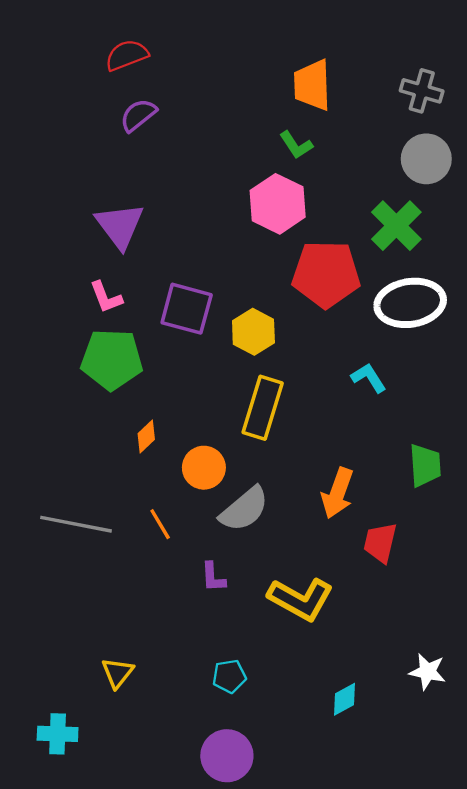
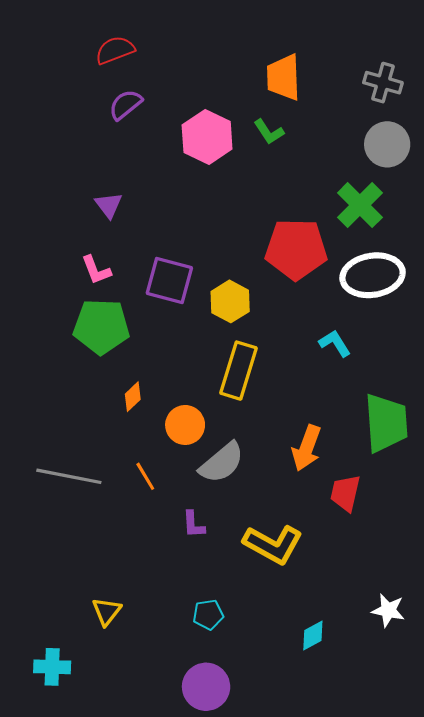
pink hexagon: (278, 204) -> (207, 137), moved
purple triangle: (120, 226) -> (109, 205), size x0.6
green trapezoid: (425, 465) -> (386, 423), size x1.5

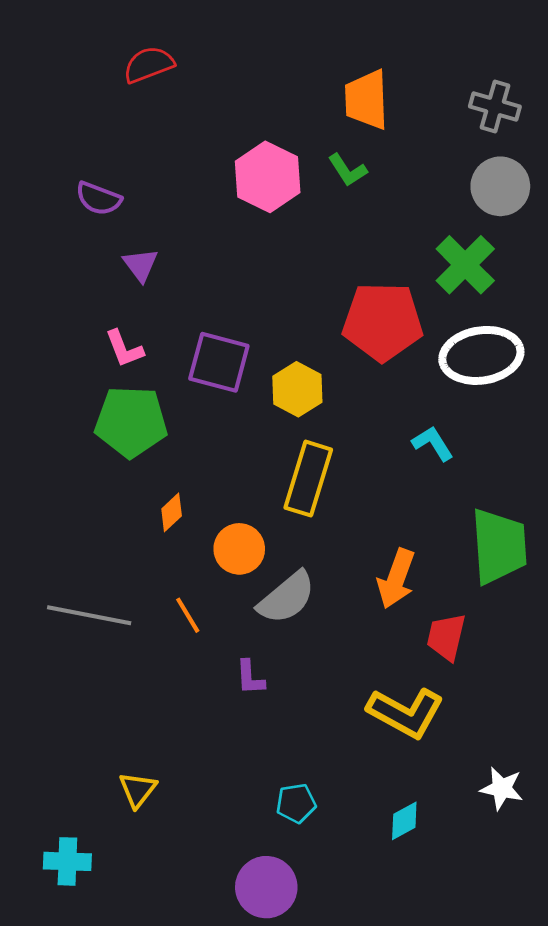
purple semicircle: (125, 105) -> (99, 199), moved, turned -120
yellow L-shape: (273, 544) -> (406, 713), moved
cyan pentagon: (208, 615) -> (296, 803), moved

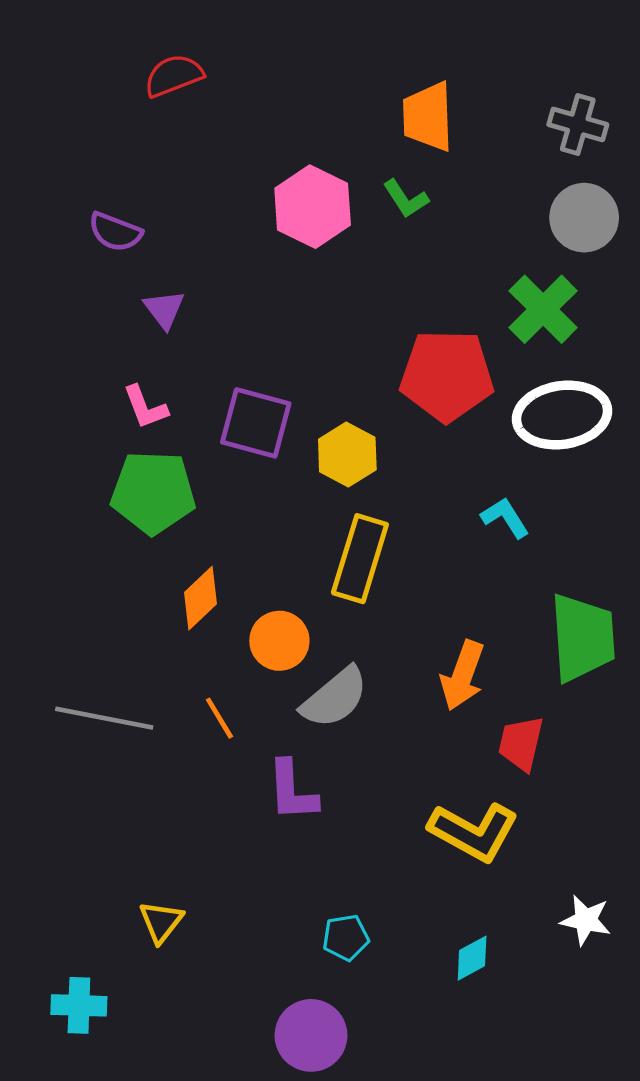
orange diamond: (172, 512) -> (200, 598), size x1.4
purple L-shape: (250, 677) -> (292, 791), size x1.5

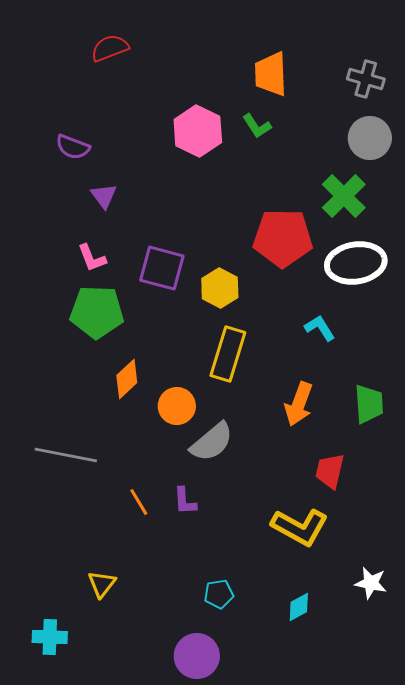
green trapezoid: (583, 638) -> (369, 404), size x0.7
orange arrow: (463, 675) -> (299, 404), moved
orange line: (219, 718) -> (139, 502), moved
purple L-shape: (292, 791) -> (185, 501), size x0.7

